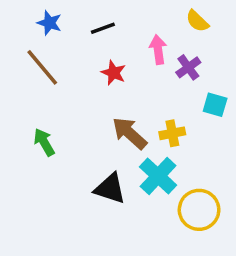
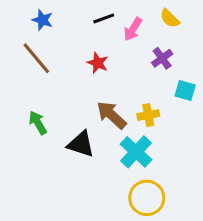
black line: (103, 28) -> (104, 18), moved
pink arrow: (158, 50) -> (133, 29), moved, turned -140
black triangle: (110, 188) -> (81, 144), moved
yellow circle: (199, 210) -> (147, 198), moved

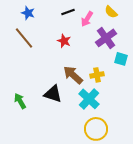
purple cross: (162, 58) -> (106, 38), size x1.5
green arrow: (38, 123) -> (20, 101), moved

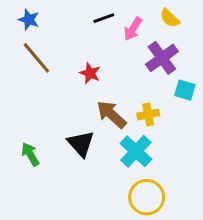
blue star: (28, 13) -> (29, 20), moved
red star: (64, 41) -> (90, 73), moved
black triangle: (53, 94) -> (81, 144), turned 30

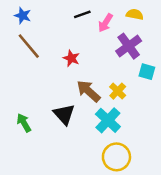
yellow semicircle: (170, 18) -> (135, 14), turned 147
yellow cross: (148, 115) -> (118, 91), turned -35

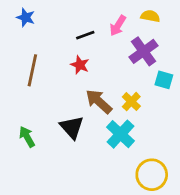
black line: (82, 14) -> (85, 35), moved
brown line: (29, 46) -> (32, 70), moved, turned 52
yellow circle: (116, 157) -> (152, 175), moved

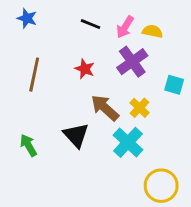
yellow semicircle: (150, 16) -> (152, 31), moved
black line: (85, 35) -> (90, 24), moved, turned 42
purple cross: (144, 51) -> (132, 62), moved

